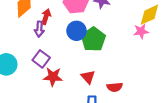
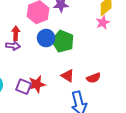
purple arrow: (39, 29) -> (13, 46), turned -72
purple square: (41, 59) -> (24, 87), moved

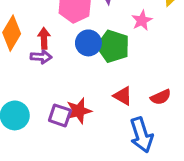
pink star: (103, 23) -> (142, 20), moved

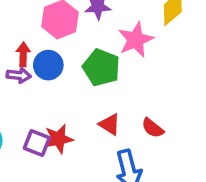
pink star: (142, 20) -> (136, 40), size x1.5
blue circle: (88, 43) -> (48, 65), moved
red semicircle: (161, 97) -> (153, 128), turned 60

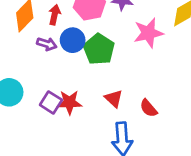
red arrow: (23, 54) -> (55, 15), moved
green pentagon: (101, 67) -> (99, 49), moved

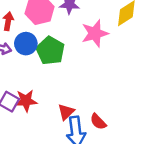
red triangle: (114, 99) -> (66, 112), moved, turned 36
red semicircle: (149, 108) -> (98, 122), moved

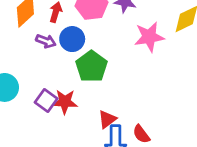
green pentagon: (50, 51) -> (91, 66), moved

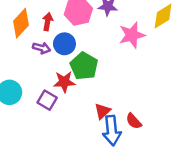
red star: (65, 102) -> (64, 82), moved

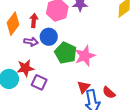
pink star: (132, 35) -> (85, 56), moved
red star: (64, 82) -> (25, 68), moved

